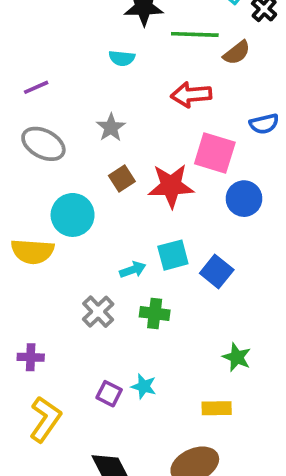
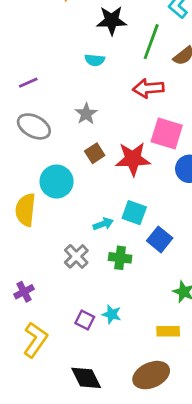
green line: (195, 34) -> (151, 42), turned -72
yellow semicircle: (32, 251) -> (25, 210), turned 92
cyan square: (173, 255) -> (134, 213), turned 35
blue square: (217, 272) -> (160, 239), moved
purple cross: (31, 357) -> (24, 292), turned -30

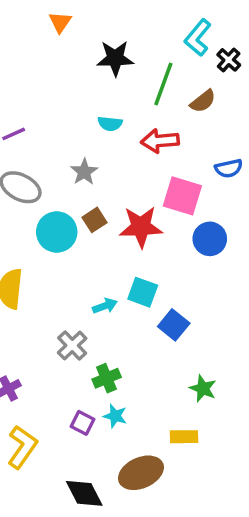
cyan semicircle: (95, 60) -> (110, 124), moved
cyan circle: (57, 182) -> (57, 232), moved
green cross: (120, 258) -> (107, 378), moved, turned -30
brown ellipse: (151, 375) -> (141, 473), moved

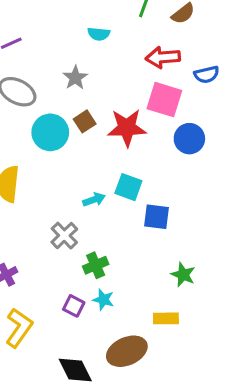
red arrow: (160, 141) -> (163, 57), moved
blue square: (174, 325) -> (157, 217), turned -32

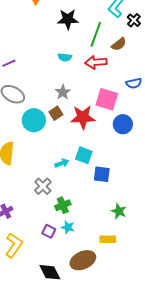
red arrow: (163, 57) -> (96, 62), moved
gray star: (75, 78) -> (63, 92), moved

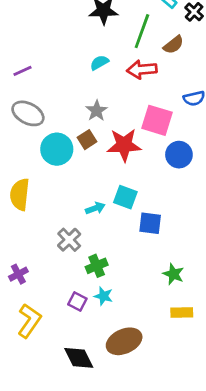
cyan semicircle: (65, 57) -> (99, 63), turned 144
yellow rectangle: (108, 239) -> (182, 312), moved

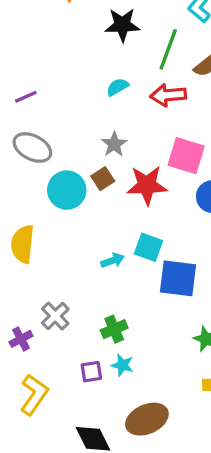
blue square: (150, 223) -> (178, 278), size x1.4
gray cross: (69, 240) -> (55, 316), moved
purple square: (77, 302) -> (91, 372), turned -36

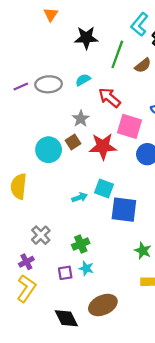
red arrow: (168, 95) -> (110, 98), moved, turned 45
gray ellipse: (32, 148) -> (49, 84), moved, turned -30
purple cross: (21, 339) -> (26, 262), moved

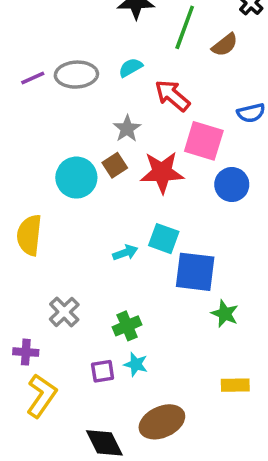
green star: (143, 251) -> (225, 314), moved
purple cross: (26, 262) -> (26, 352), moved, turned 32

